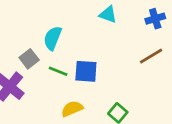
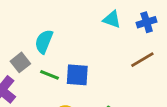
cyan triangle: (108, 14) -> (112, 19), moved

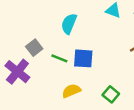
cyan semicircle: (44, 42) -> (69, 24), moved

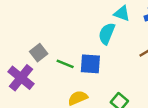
cyan semicircle: (69, 24) -> (107, 34), moved

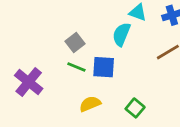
gray square: (39, 53) -> (75, 43), moved

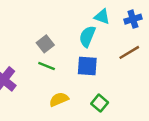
blue square: (104, 67) -> (87, 66), moved

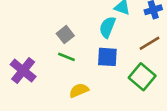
green square: (100, 103) -> (142, 77), moved, size x1.5

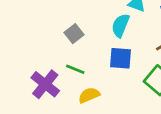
green line: (66, 57) -> (75, 69), moved
purple cross: (23, 71) -> (45, 84), moved

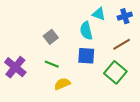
cyan semicircle: (120, 25) -> (86, 31), turned -36
purple cross: (45, 84) -> (15, 67), moved

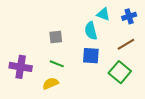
gray square: (51, 37) -> (56, 37), turned 32
purple cross: (15, 67) -> (21, 67), turned -30
yellow semicircle: (62, 84) -> (51, 83), moved

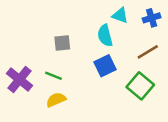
blue square: (91, 56) -> (105, 66), turned -30
green line: (57, 64) -> (53, 76), moved
purple cross: (21, 67) -> (20, 80), turned 30

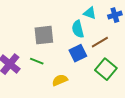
gray square: (62, 43) -> (44, 35), size x1.5
brown line: (148, 52) -> (100, 42), moved
yellow semicircle: (56, 100) -> (60, 80), moved

